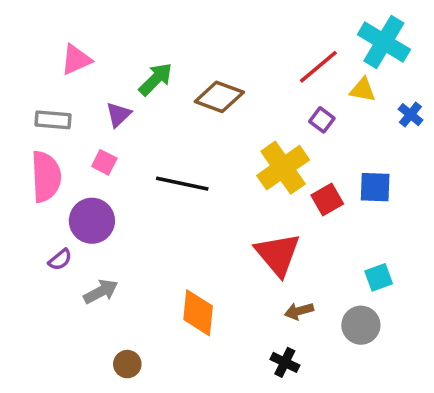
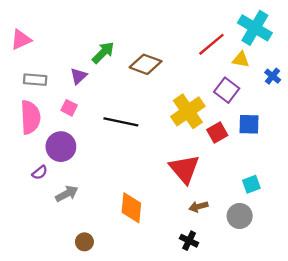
pink triangle: (76, 60) -> (21, 40), moved
purple square: (322, 120) -> (227, 90), moved, size x1.5

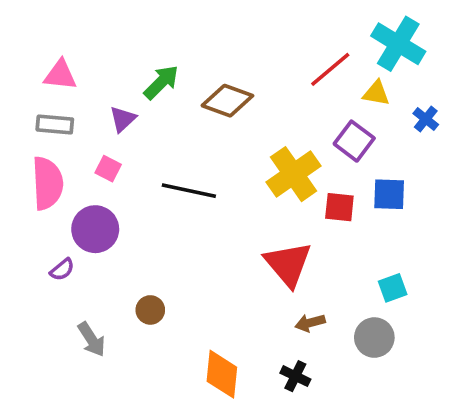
pink triangle: (21, 40) -> (60, 75), moved, turned 30
red square: (217, 132) -> (339, 207), turned 36
gray arrow: (67, 194) -> (92, 339), moved, turned 85
orange diamond: (131, 208) -> (222, 374), moved
brown circle: (84, 242) -> (150, 310), moved

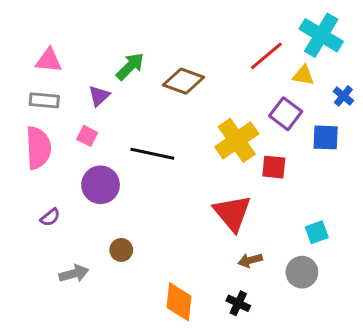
blue square: (389, 194) -> (326, 137), moved
purple circle: (95, 229) -> (101, 185), moved
gray arrow: (92, 339) -> (74, 274), turned -72

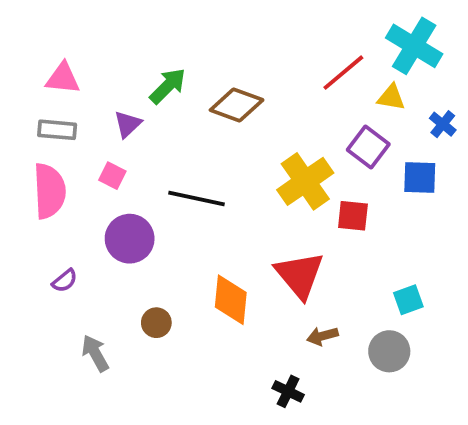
gray arrow: (74, 274) -> (95, 353), turned -104
orange diamond: (179, 302) -> (231, 300), moved
black cross: (238, 303) -> (288, 391), moved

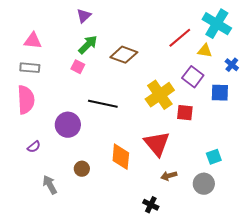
purple triangle: (128, 124) -> (84, 16), moved
pink square: (112, 176) -> (78, 67), moved

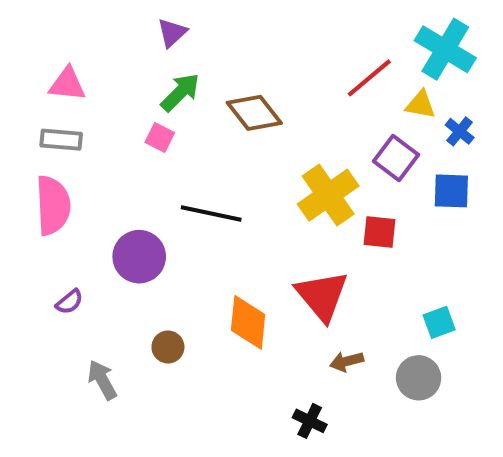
brown diamond: (124, 55) -> (254, 113), turned 32
blue cross: (232, 65) -> (460, 131), moved

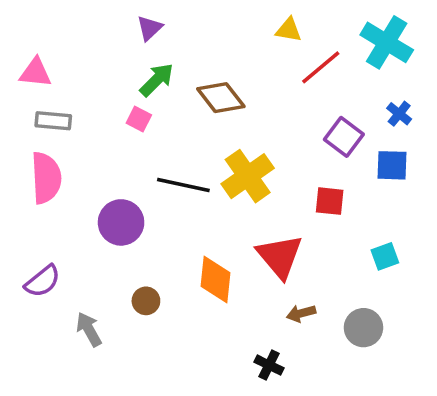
pink triangle: (67, 84) -> (35, 73), moved
yellow triangle: (421, 105) -> (289, 30), moved
yellow cross: (328, 195) -> (248, 176), moved
purple semicircle: (69, 302) -> (43, 281), moved, size x1.5
cyan square: (439, 322) -> (385, 256), moved

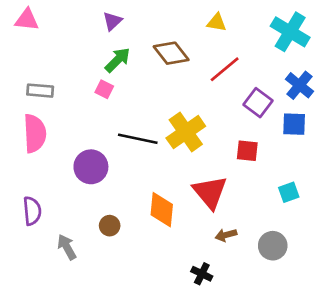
red line: (321, 67) -> (225, 69), moved
pink triangle: (35, 73) -> (27, 20), moved
brown diamond: (221, 98) -> (171, 53), moved
blue cross: (399, 114) -> (299, 85), size x1.5
purple semicircle: (43, 281) -> (32, 211), turned -56

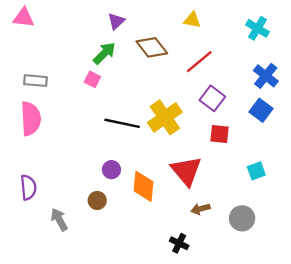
purple triangle: (112, 21) -> (116, 21), moved
cyan cross: (290, 32) -> (257, 28), size x0.7
purple square: (258, 103) -> (212, 98), moved
blue square: (294, 124) -> (261, 110), turned 35
purple circle: (91, 167) -> (111, 170), moved, size x0.6

